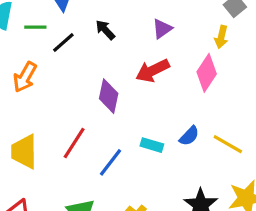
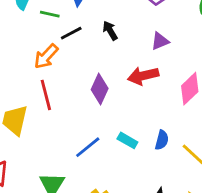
orange arrow: (25, 77) -> (46, 56), moved
blue semicircle: (189, 136) -> (162, 140), turned -42
red line: (74, 143) -> (46, 95), moved, turned -60

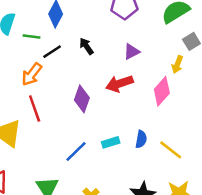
cyan rectangle: (127, 140) -> (111, 142), turned -42

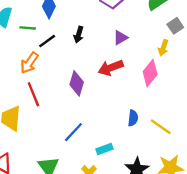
black arrow: (86, 46) -> (79, 35), turned -126
cyan rectangle: (111, 142) -> (105, 149), moved

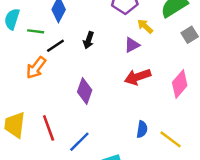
yellow arrow: (163, 48) -> (145, 26), moved, turned 112
red arrow: (111, 68) -> (138, 77), moved
pink diamond: (150, 73) -> (180, 84), moved
red line: (33, 94) -> (49, 128), moved

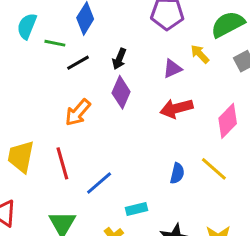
yellow arrow: (145, 26) -> (200, 54), moved
orange arrow: (36, 68) -> (78, 112), moved
purple diamond: (85, 91) -> (121, 92), moved
yellow line: (171, 139) -> (214, 169), moved

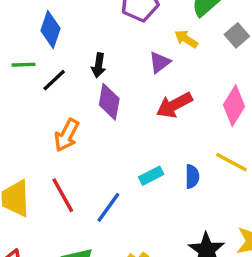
cyan rectangle: (137, 209) -> (151, 176), moved

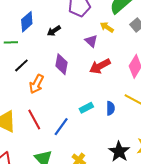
blue diamond: (50, 29) -> (27, 22), turned 30
purple triangle: (160, 62) -> (91, 41), turned -40
black arrow: (99, 65) -> (54, 31), moved, turned 48
black line: (54, 80) -> (21, 65), moved

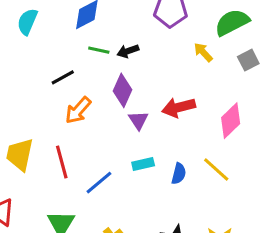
black arrow: (54, 31) -> (128, 51), moved
purple triangle: (91, 41) -> (138, 120), moved
green line: (11, 42) -> (99, 50), moved

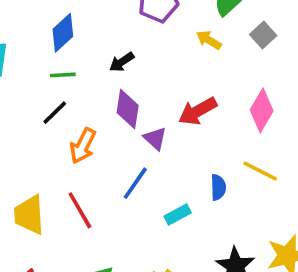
green line: (99, 50) -> (63, 75), moved
cyan rectangle: (143, 164) -> (178, 214), moved
blue line: (99, 183) -> (135, 183), moved

